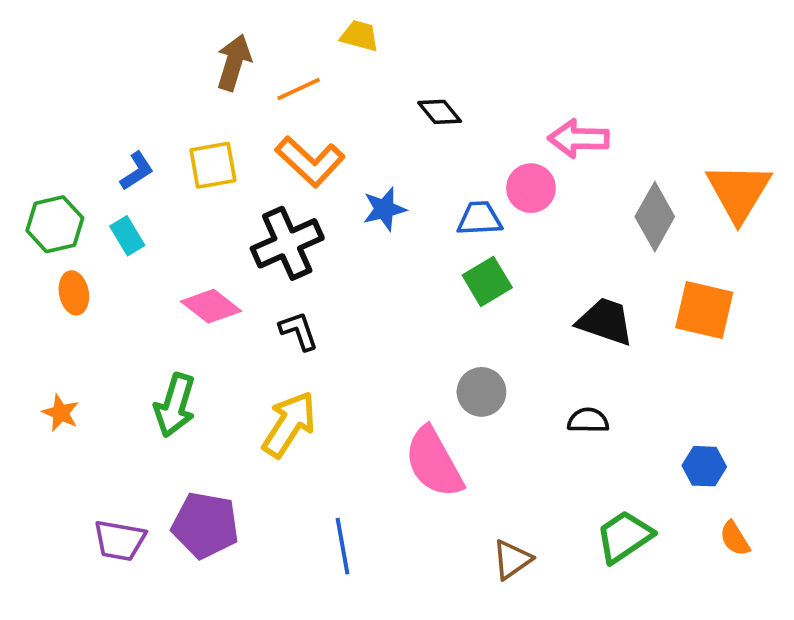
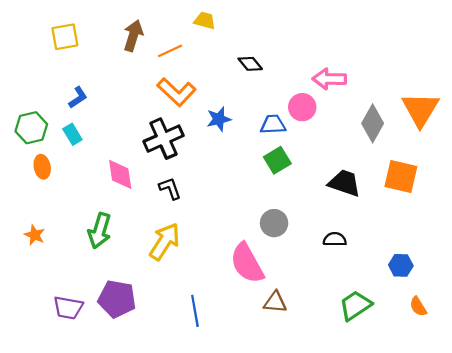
yellow square: (213, 165) -> (65, 37), moved
pink diamond: (211, 306) -> (120, 174), turned 44
brown triangle: (512, 560) -> (275, 302), moved, turned 40

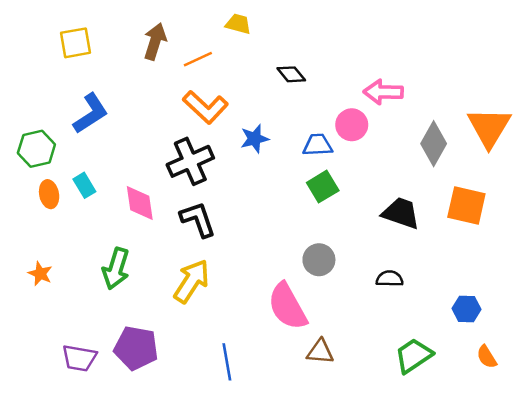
blue L-shape: (78, 97) -> (91, 113), size x1.6
cyan rectangle: (72, 134) -> (84, 185), moved
black L-shape: (170, 188) -> (198, 219), size x1.4

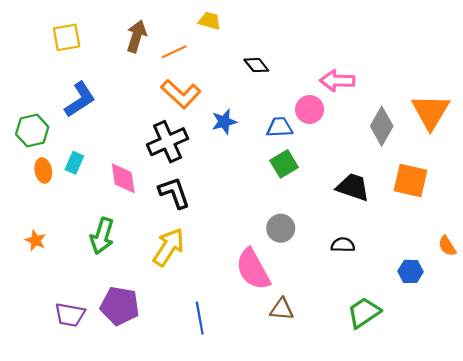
cyan rectangle: (84, 185) -> (74, 163), turned 55
orange semicircle: (487, 357) -> (447, 246), moved

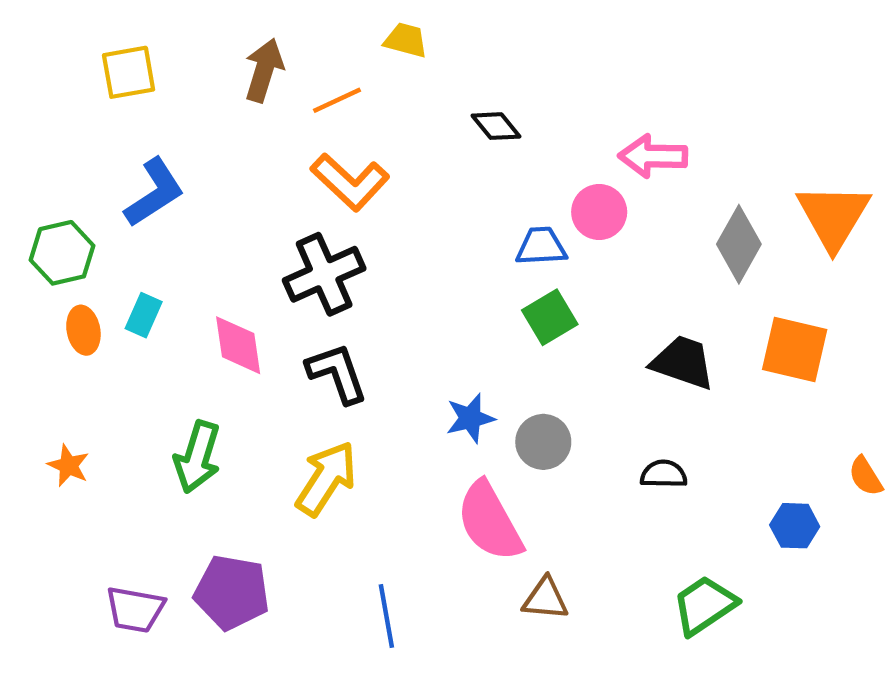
blue star: (224, 122) -> (470, 418), moved

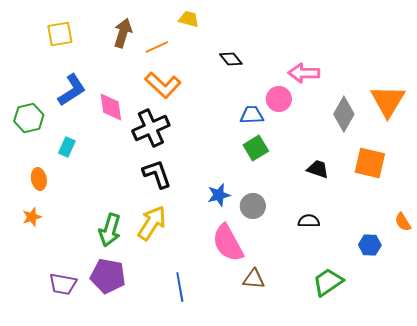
orange ellipse: (83, 330) -> (39, 179), moved
pink diamond: (238, 345) -> (111, 107), moved
black trapezoid: (683, 362) -> (318, 169), size x0.7
green arrow: (197, 457) -> (110, 230), moved
orange star: (68, 466) -> (32, 217), turned 30

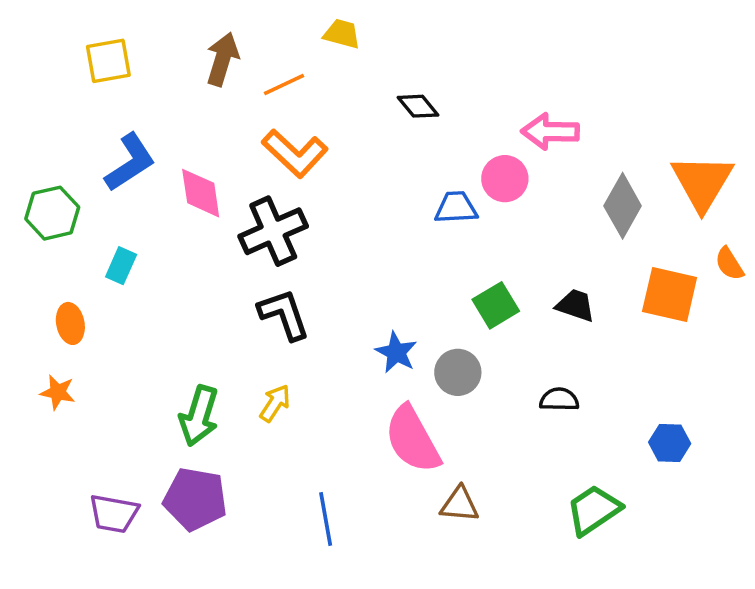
green square: (256, 148) -> (496, 305), moved
blue star: (219, 195) -> (396, 352), turned -30
orange star: (32, 217) -> (58, 392), turned 30
orange semicircle: (403, 222) -> (729, 264), moved
yellow arrow: (152, 223) -> (275, 403), size x0.6

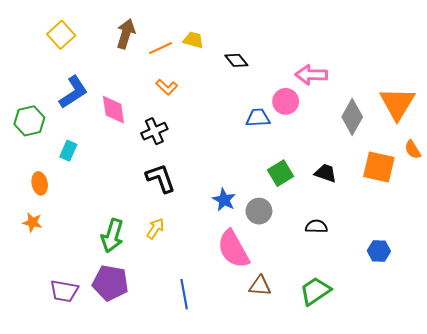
yellow trapezoid: (342, 34) -> (193, 40), moved
yellow square: (108, 61) -> (61, 35), turned -32
orange L-shape: (295, 153) -> (167, 87), size x0.6
black cross: (273, 231) -> (154, 131), size x0.7
green trapezoid: (594, 510) -> (315, 291), moved

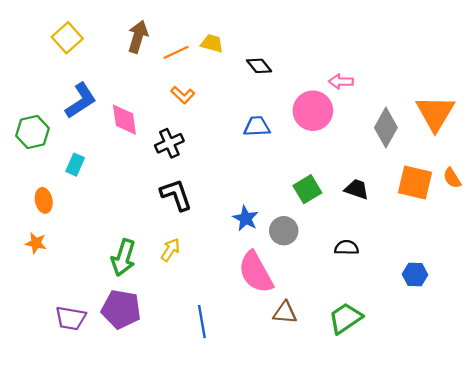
pink arrow: (311, 75) -> (341, 82), size x0.7
pink circle: (286, 101) -> (313, 111), size x1.4
blue trapezoid: (258, 118) -> (257, 126), moved
orange semicircle: (413, 150) -> (452, 178), moved

